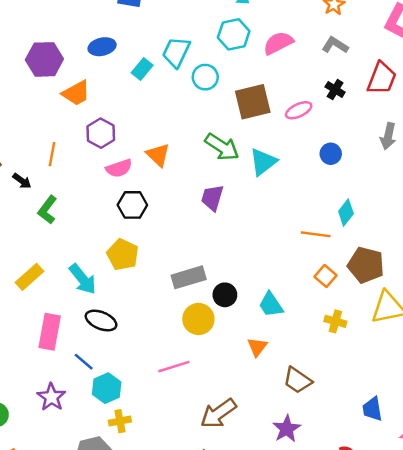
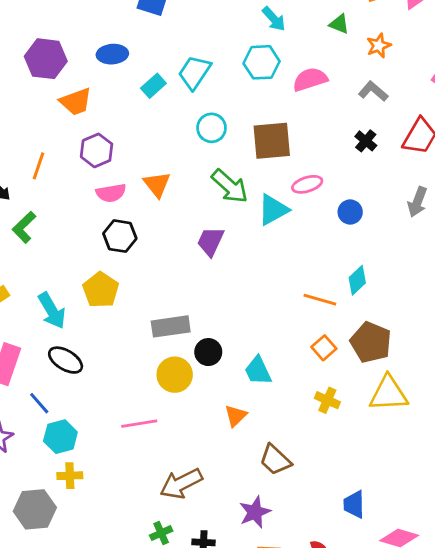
cyan circle: (205, 77) -> (212, 128), moved
pink ellipse: (299, 110) -> (307, 184), moved

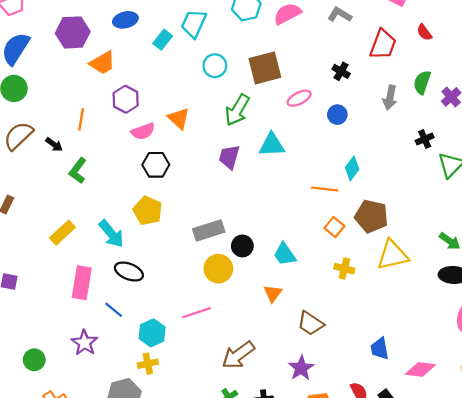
black cross: (366, 141) -> (341, 71), moved
green arrow: (230, 186) -> (237, 110), turned 88
cyan triangle: (273, 210) -> (272, 145), moved, turned 36
cyan hexagon: (60, 437) -> (152, 333), moved

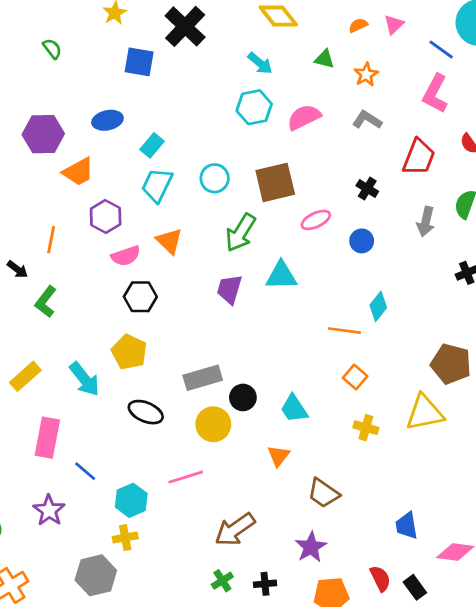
cyan trapezoid: (194, 24) -> (157, 185), moved
brown pentagon: (371, 216) -> (451, 364), moved
black ellipse: (129, 272) -> (146, 412), moved

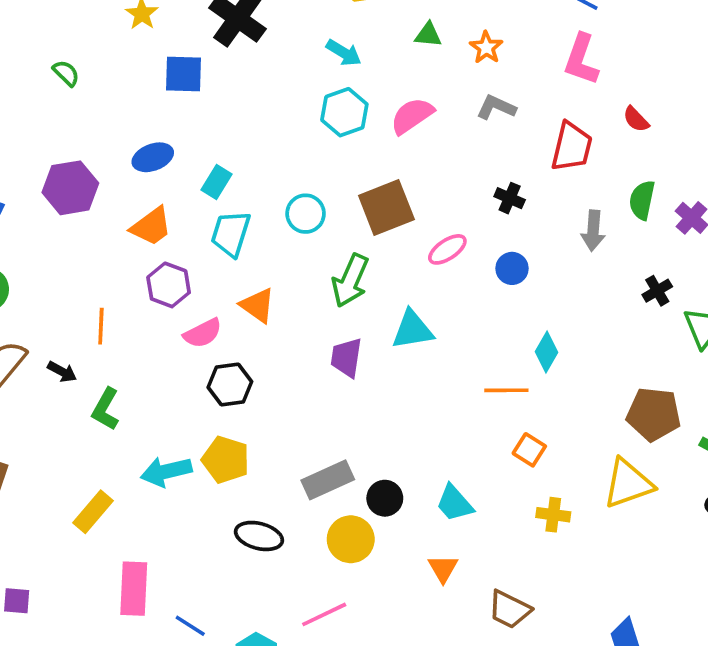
orange trapezoid: (78, 172) -> (151, 226), moved
cyan arrow: (85, 379) -> (166, 471), moved, turned 123

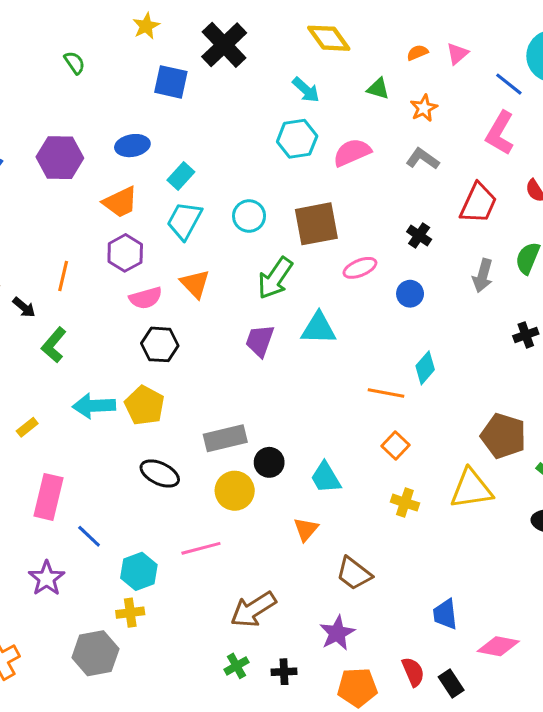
yellow rectangle: (93, 512) -> (27, 427), size x0.6

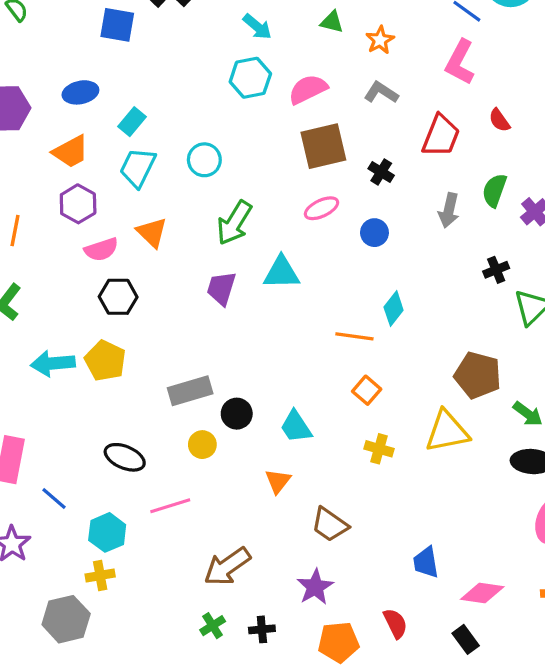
brown square: (316, 224) -> (323, 146), moved
black ellipse: (160, 474) -> (125, 457), moved
yellow circle: (235, 491) -> (202, 445), size x0.7
black rectangle: (451, 683) -> (466, 639), moved

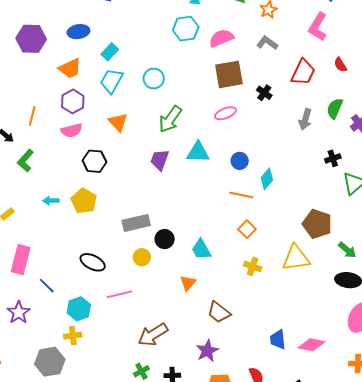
blue circle: (374, 233) -> (240, 161), moved
pink semicircle: (101, 249) -> (72, 130), moved
cyan arrow: (53, 363) -> (51, 201), size x0.6
pink diamond: (482, 593) -> (312, 345), moved

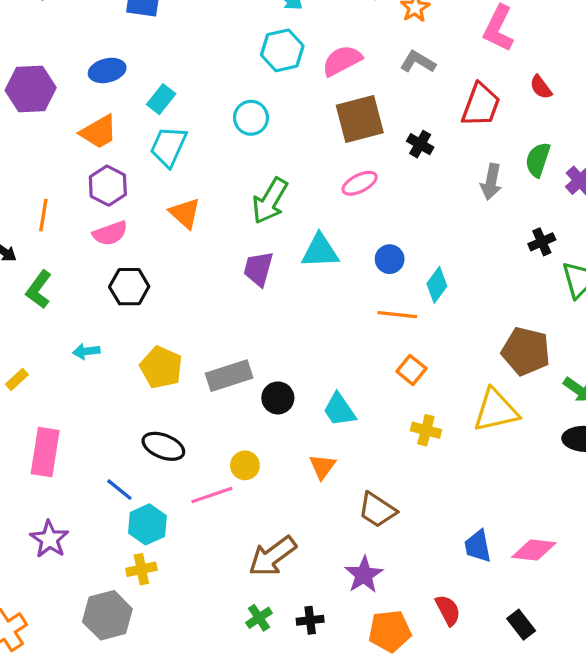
cyan circle: (154, 79) -> (251, 118), moved
black hexagon: (94, 161) -> (129, 287), moved
yellow pentagon: (84, 201) -> (161, 367), moved
yellow circle: (142, 257) -> (245, 465), moved
blue line: (47, 286) -> (119, 490), moved

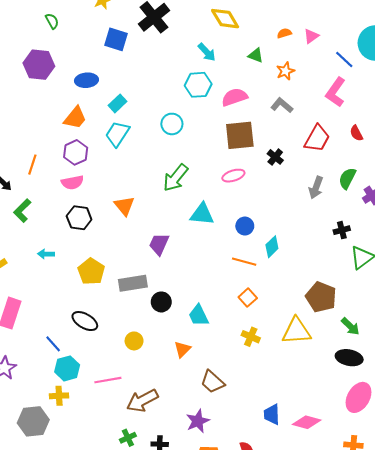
purple hexagon: (31, 89) -> (39, 65), moved
orange trapezoid: (99, 132) -> (75, 118), turned -30
orange triangle: (185, 213) -> (124, 206), moved
purple trapezoid: (258, 269) -> (159, 244), moved
pink line: (212, 495) -> (108, 380), moved

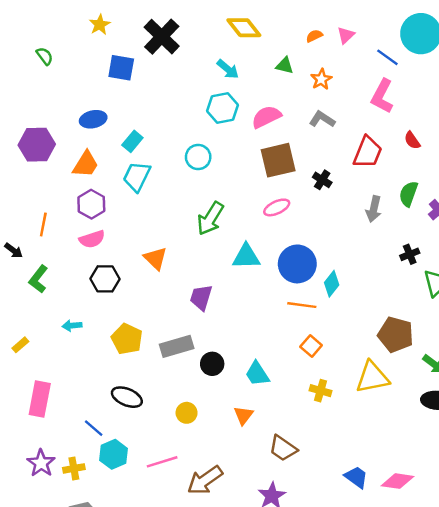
purple hexagon: (39, 65) -> (37, 145), moved
blue circle: (245, 226) -> (297, 264), size x1.8
yellow cross: (59, 396) -> (74, 468), moved
blue trapezoid: (272, 414) -> (356, 477), turned 135

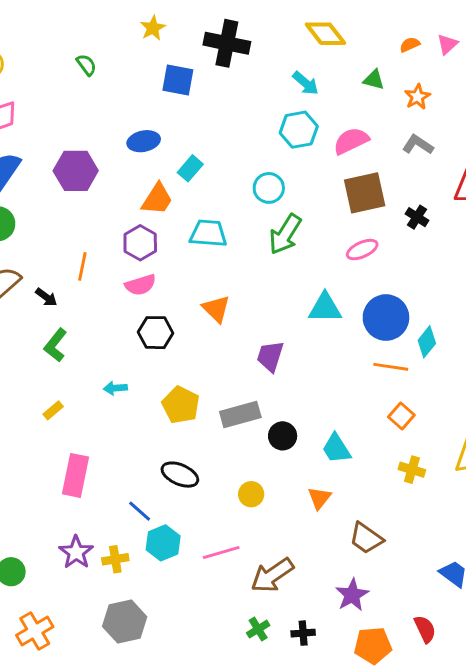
black cross: (162, 37) -> (227, 43), turned -33
orange trapezoid: (86, 164) -> (157, 199), moved
cyan trapezoid: (137, 176) -> (208, 233), moved, turned 68
green arrow: (210, 219) -> (285, 234), moved
green L-shape: (38, 279) -> (55, 345), moved

